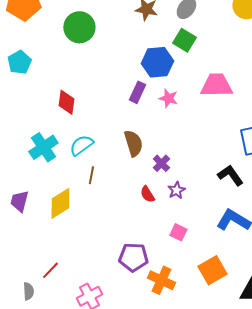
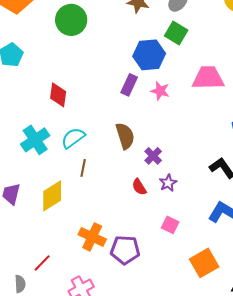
orange cross: (161, 280) -> (92, 237), moved

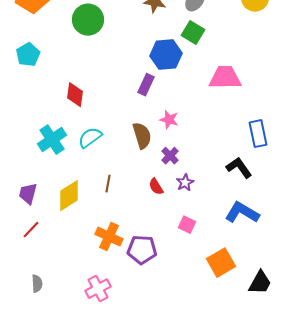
pink star: (160, 91) -> (169, 120), moved
brown line: (83, 168) -> (108, 184), moved
red line: (42, 263) -> (31, 230), moved

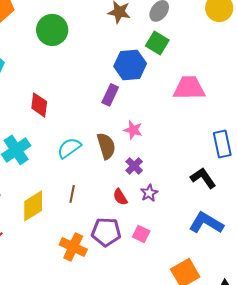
cyan semicircle: (90, 138) -> (69, 148), moved
pink square: (187, 225) -> (141, 234), moved
purple pentagon: (142, 250) -> (106, 232), moved

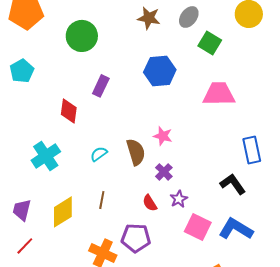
green square: (157, 43) -> (210, 43), moved
purple rectangle: (110, 95) -> (101, 86), moved
cyan semicircle: (69, 148) -> (99, 154), size x0.7
pink square: (141, 234) -> (198, 227), moved, size x1.5

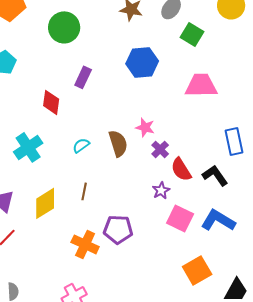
purple cross: (164, 172) -> (160, 149), moved
red semicircle: (150, 203) -> (181, 169), moved, size x1.4

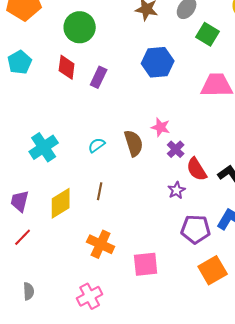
red diamond: (51, 102) -> (67, 67), moved
pink square: (180, 218) -> (146, 264), moved, turned -32
purple pentagon: (118, 229) -> (196, 229), moved

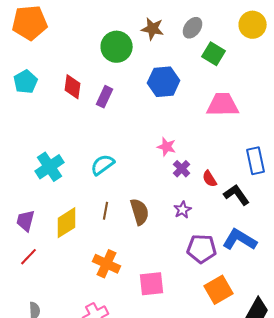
green circle: (80, 27) -> (117, 47), moved
brown semicircle: (134, 143) -> (140, 212), moved
cyan semicircle: (97, 145) -> (103, 165), size x1.4
red semicircle: (197, 169) -> (210, 179), moved, size x0.7

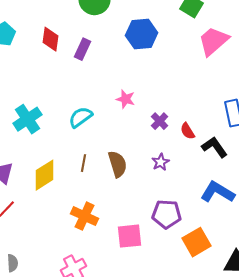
pink trapezoid: (223, 105) -> (214, 41), moved, turned -40
pink star: (167, 147) -> (126, 99), moved
purple pentagon: (202, 249) -> (167, 214), moved

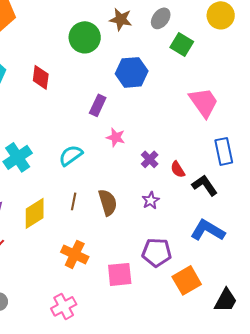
pink trapezoid: (214, 41) -> (204, 102), moved, turned 96
purple rectangle: (83, 49) -> (98, 105), moved

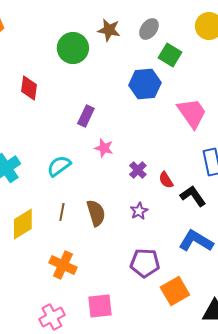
blue hexagon: (132, 72) -> (145, 84), moved
pink square: (120, 274) -> (100, 306), moved

